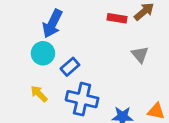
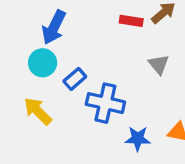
yellow arrow: (39, 94) -> (38, 111), size x1.4
blue cross: (82, 99) -> (105, 103), moved

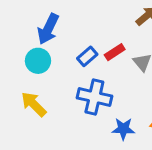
red rectangle: (131, 21) -> (115, 52), moved, turned -42
blue rectangle: (75, 79) -> (87, 56), moved

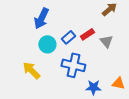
cyan circle: (38, 61) -> (47, 44), moved

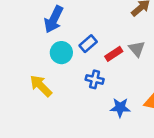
red rectangle: (87, 34) -> (114, 54), moved
blue cross: (73, 65) -> (95, 79), size x0.6

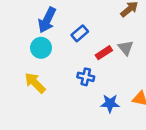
blue rectangle: (88, 44) -> (80, 33), moved
cyan circle: (61, 53) -> (41, 48), moved

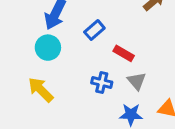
gray triangle: (126, 48) -> (137, 81), moved
red rectangle: (104, 53) -> (124, 53), turned 63

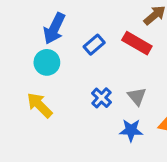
red rectangle: (124, 53) -> (137, 43), moved, size x1.4
blue cross: (102, 82) -> (102, 98), turned 30

